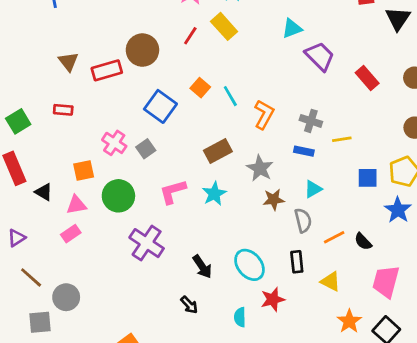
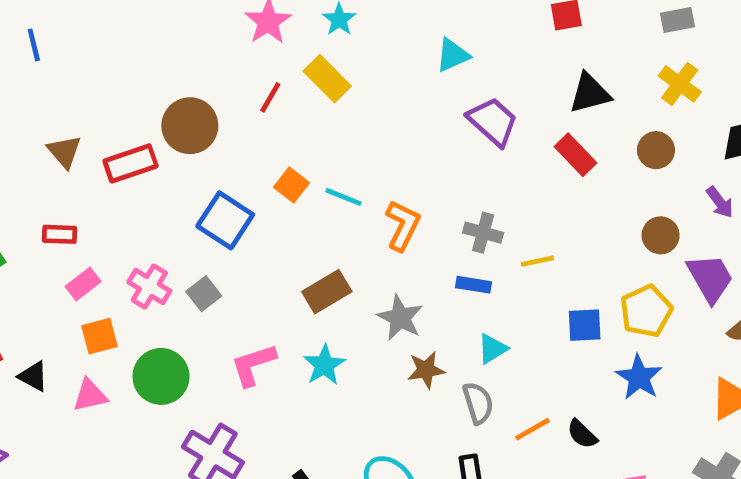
black triangle: (398, 19) -> (590, 93), moved, turned 44
cyan triangle: (292, 28) -> (453, 55), moved
cyan line: (230, 96) -> (344, 197), turned -35
pink rectangle: (71, 234) -> (83, 284), moved

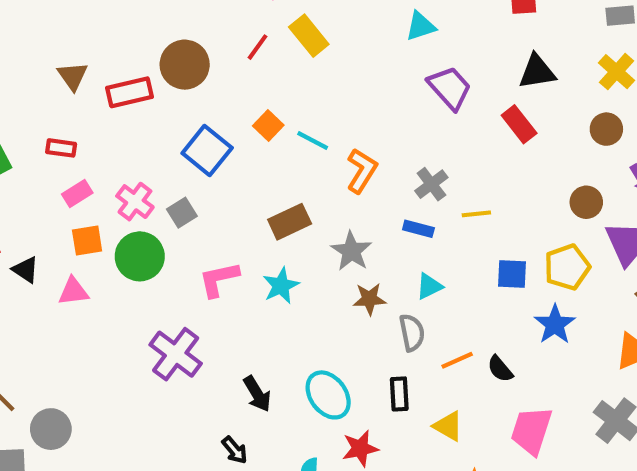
brown circle: (656, 150) -> (606, 129), moved
gray cross: (483, 233) -> (431, 184), turned 32
green circle: (161, 376) -> (140, 256), moved

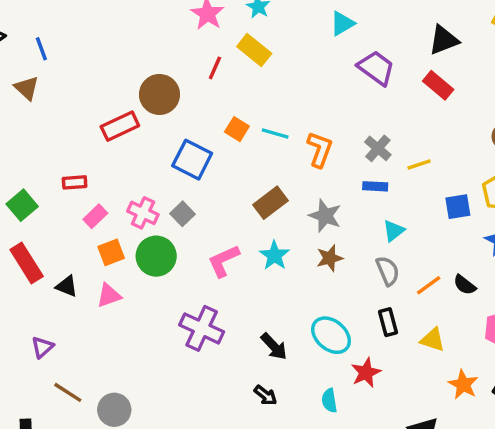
brown triangle: (73, 76) -> (27, 88), moved
brown star: (369, 299) -> (330, 258), moved

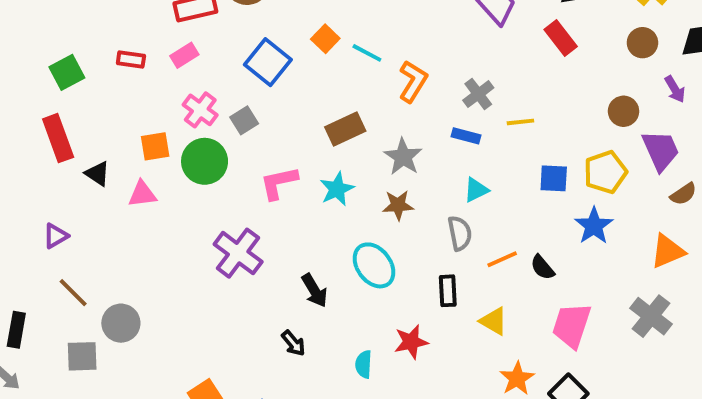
pink rectangle: (95, 216) -> (184, 55), moved
cyan ellipse: (331, 335) -> (374, 265), moved

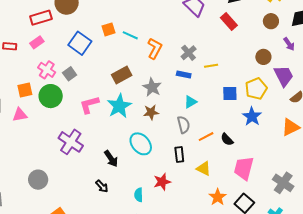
orange square: (325, 39) -> (108, 29), turned 32
cyan star: (337, 189) -> (119, 106), size x1.4
gray cross: (651, 316) -> (283, 183), moved
gray circle: (121, 323) -> (38, 180), moved

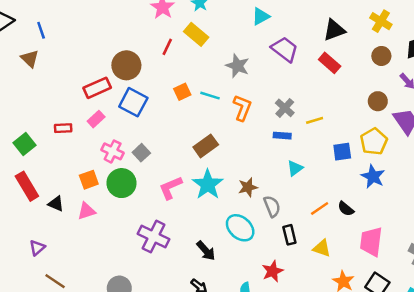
blue square: (80, 43) -> (133, 102), moved
gray star: (152, 87) -> (237, 66), moved
gray semicircle: (184, 125) -> (272, 206), moved

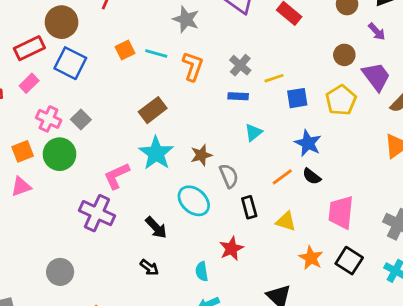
blue square: (342, 152) -> (297, 98), moved
blue star: (373, 176) -> (308, 143), moved
pink L-shape: (171, 188) -> (117, 176), moved

